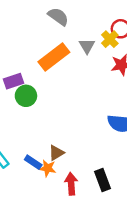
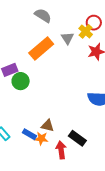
brown triangle: (56, 153) -> (48, 126), turned 48
black rectangle: (102, 180) -> (77, 138), moved, turned -30

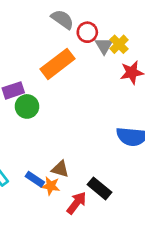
red circle: (94, 23) -> (87, 32), moved
gray triangle: (67, 38) -> (104, 46), moved
red arrow: (61, 150) -> (77, 203), turned 42

